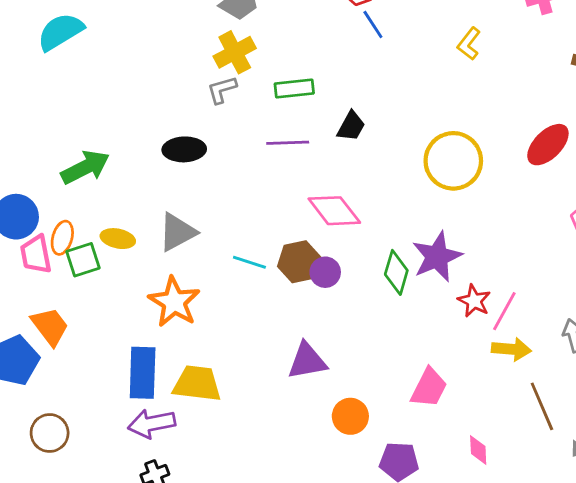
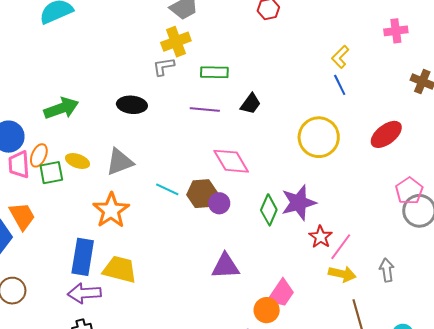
blue line: (373, 24) -> (340, 85), moved
purple triangle: (307, 361) -> (225, 266), moved
orange circle: (350, 416) -> (267, 310), moved

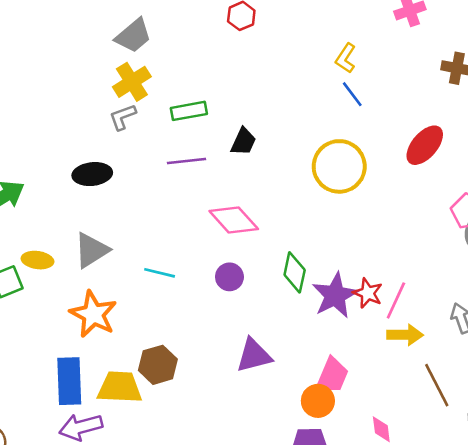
brown hexagon: (202, 194) -> (158, 365), moved
purple star: (299, 203) -> (335, 295), moved

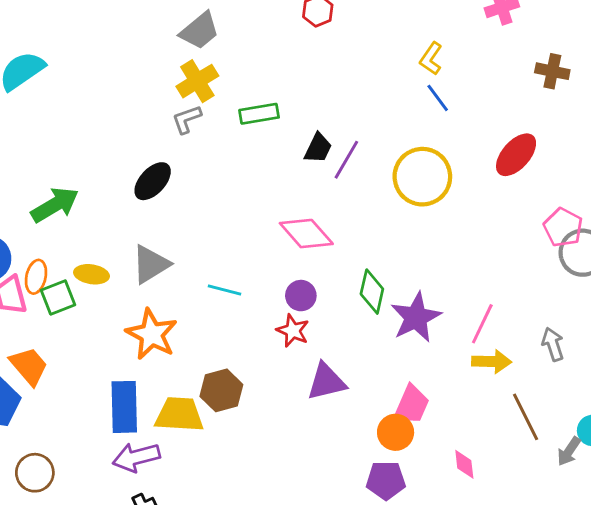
purple line: (187, 161) -> (346, 160), moved, turned -54
black ellipse: (92, 174) -> (153, 181), turned -42
red star: (368, 293) -> (293, 331), moved

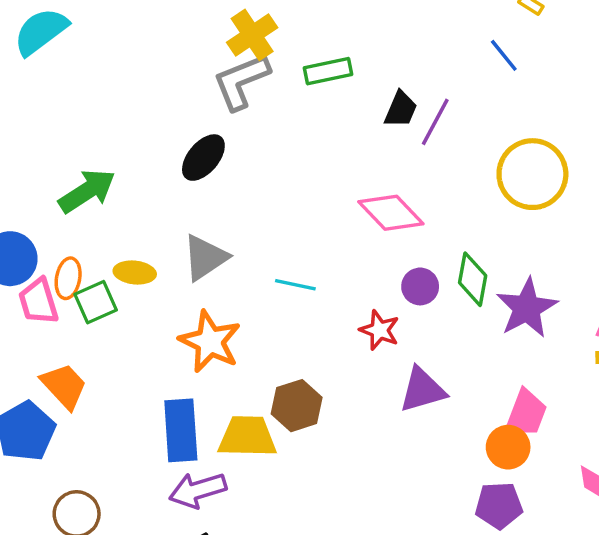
blue line: (438, 98) -> (504, 55), moved
gray L-shape: (187, 119) -> (241, 81), size x1.6
yellow circle: (422, 177) -> (532, 174), moved
purple circle: (301, 296) -> (420, 286), moved

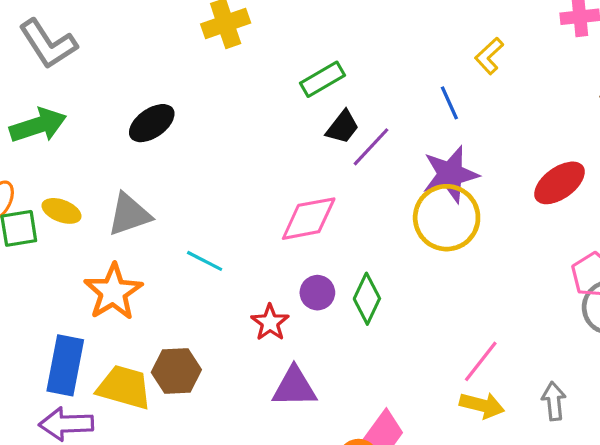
green rectangle: (328, 71) -> (323, 79), moved, turned -33
gray L-shape: (241, 81) -> (48, 44), moved, turned -116
pink diamond: (391, 213) -> (309, 219), turned -72
purple star: (527, 308) -> (450, 174), moved

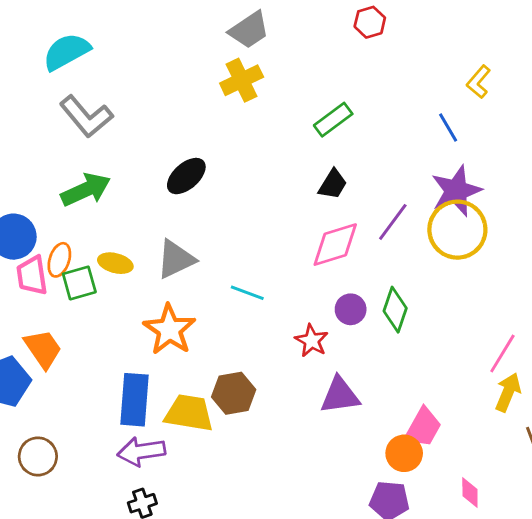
black trapezoid: (343, 127) -> (333, 184), moved
purple line: (371, 147) -> (393, 222), moved
yellow arrow: (482, 405) -> (508, 392), turned -75

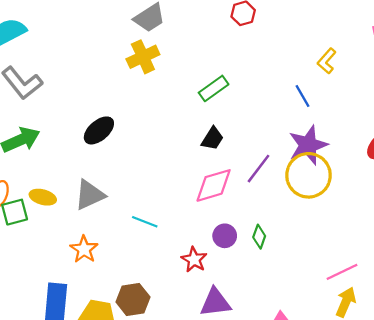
green diamond: (395, 310) -> (259, 237), size x0.7
orange star: (169, 330) -> (84, 249), size x0.7
pink line: (502, 353) -> (342, 272), turned 32

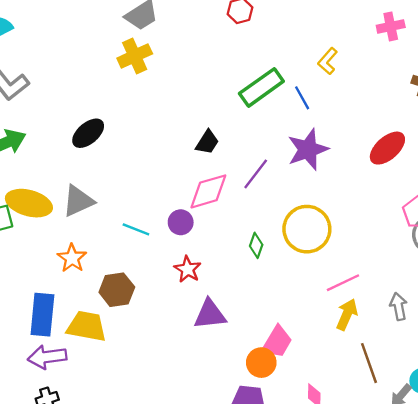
green rectangle: (214, 88) -> (261, 87), moved, size x1.4
yellow circle: (308, 175) -> (307, 229), moved
yellow ellipse: (43, 197) -> (29, 203), size x1.6
purple circle: (225, 236) -> (181, 222), moved
brown hexagon: (133, 299) -> (117, 290), moved

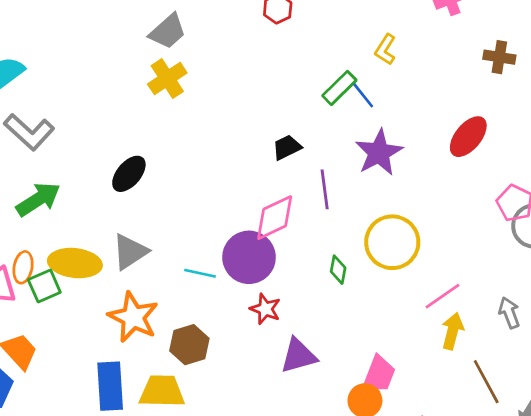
green rectangle: (261, 87) -> (339, 88), moved, size x0.7
black trapezoid: (207, 142) -> (287, 147), moved, turned -140
purple line: (256, 174) -> (325, 189), turned -36
purple circle: (181, 222) -> (249, 257), size x1.8
orange star: (72, 258) -> (133, 317), size x1.5

